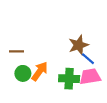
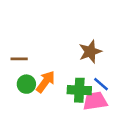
blue line: (88, 59) -> (101, 84), moved
pink trapezoid: (90, 77) -> (95, 101), moved

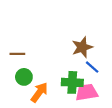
orange arrow: (46, 82) -> (39, 92), moved
blue line: (101, 84) -> (92, 67), moved

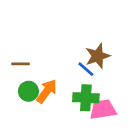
blue line: (92, 67) -> (86, 69), moved
orange arrow: (39, 92) -> (47, 91), moved

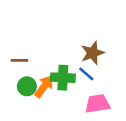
blue line: (86, 69) -> (86, 74), moved
green cross: (86, 98) -> (63, 78), moved

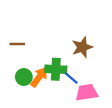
brown line: (19, 60) -> (17, 44), moved
blue line: (86, 74) -> (71, 78), moved

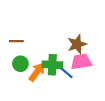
green circle: (24, 77) -> (20, 64), moved
pink trapezoid: (87, 92) -> (81, 62), moved

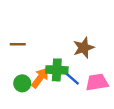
pink trapezoid: (81, 62) -> (97, 82), moved
green circle: (20, 64) -> (22, 83), moved

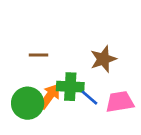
brown line: (18, 44) -> (39, 55), moved
green circle: (22, 83) -> (28, 103), size x1.5

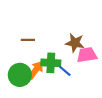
brown star: (103, 59) -> (75, 43), turned 30
pink trapezoid: (120, 102) -> (87, 55), moved

